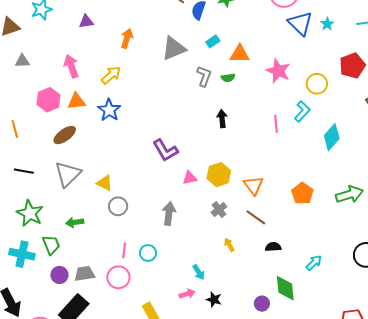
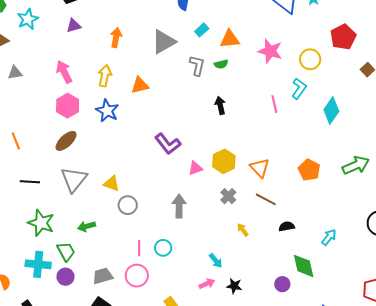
yellow arrow: (111, 75) -> (105, 76), turned -30
pink hexagon: (48, 100) -> (68, 106), moved
orange triangle: (76, 101) -> (140, 85), moved
purple circle: (59, 275) -> (66, 277), moved

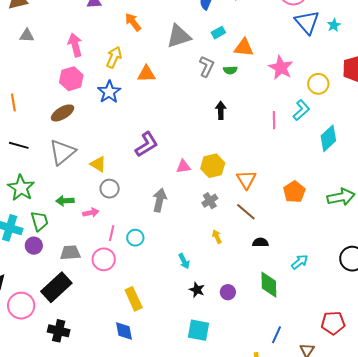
orange arrow: (116, 37) -> (133, 22), turned -60
purple L-shape: (168, 144) -> (147, 144), moved, turned -96
pink arrow: (207, 284) -> (91, 213), moved
purple circle: (282, 284) -> (228, 292), moved

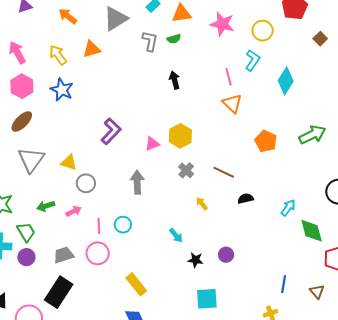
yellow arrow: (114, 57) -> (58, 55), turned -45
orange triangle: (146, 74) -> (92, 49), moved
orange triangle: (246, 180) -> (232, 103), moved
green diamond: (269, 285) -> (312, 231), moved

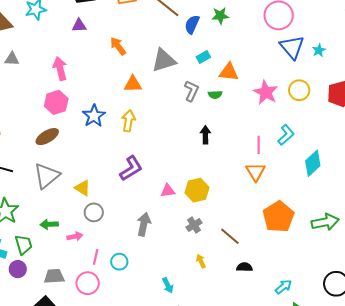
yellow circle: (263, 31) -> (299, 90), moved
yellow arrow: (58, 55) -> (129, 121), moved, turned 30
orange pentagon: (266, 141) -> (279, 217), size x1.4

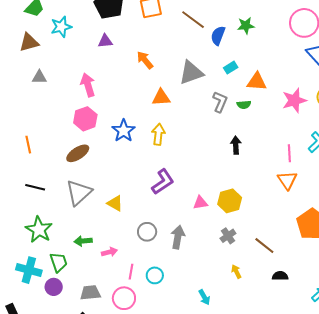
pink star: (266, 92) -> (294, 100), turned 30
gray circle: (94, 212) -> (147, 232), moved

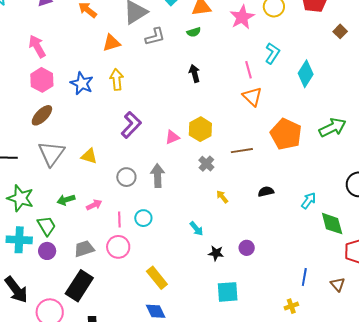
gray L-shape: (220, 102) -> (155, 37), moved, turned 65
brown line: (264, 246) -> (242, 151), moved, turned -35

